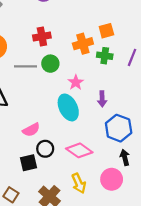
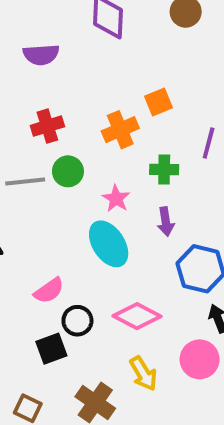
green cross: (105, 56) -> (164, 170), moved

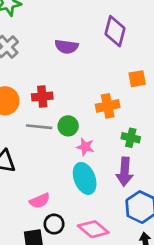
orange square: (158, 102) -> (137, 79), moved
red cross: (47, 126) -> (42, 97), moved
pink star: (116, 199) -> (85, 147), moved, turned -30
purple arrow: (166, 222) -> (125, 172), size x1.5

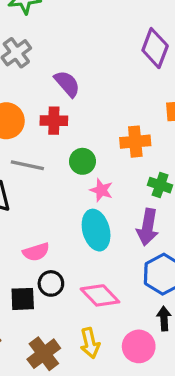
purple semicircle: (67, 47) -> (67, 84), moved, turned -145
gray line: (39, 127) -> (27, 165), moved

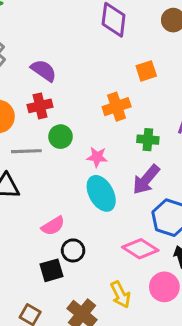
green circle: (82, 161) -> (60, 137), moved
purple arrow: (148, 227) -> (146, 180), turned 44
pink diamond: (100, 295) -> (140, 249), moved

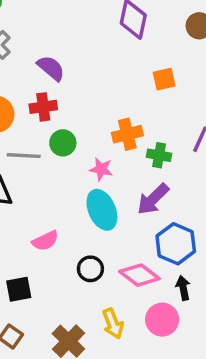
orange cross: (117, 107) -> (127, 134), moved
black circle: (73, 250) -> (90, 269), moved
black square: (51, 270) -> (19, 289), moved

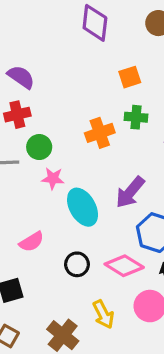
green cross: (159, 155) -> (136, 117), moved
pink star: (101, 169) -> (53, 178), moved

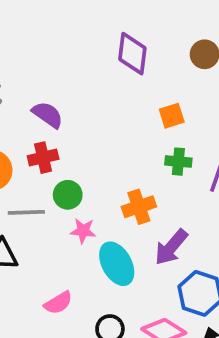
orange cross: (100, 133) -> (139, 207), moved

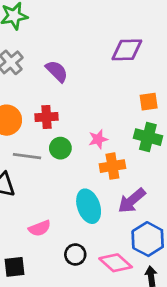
purple diamond: (132, 54) -> (127, 50), turned 72
purple semicircle: (48, 115) -> (57, 71), moved
green cross: (178, 162) -> (148, 137), size x1.4
pink star: (83, 231) -> (98, 139), moved, turned -30

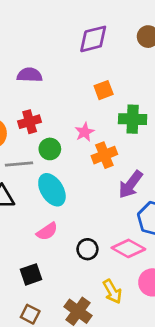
purple semicircle: (57, 71) -> (30, 75), turned -30
orange square: (149, 102) -> (104, 90), moved
cyan ellipse: (89, 206) -> (52, 190), moved

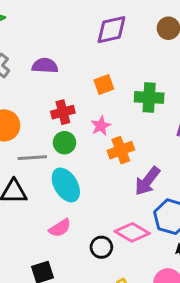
orange square: (104, 90) -> (104, 85), moved
green cross: (133, 119) -> (149, 97), moved
red cross: (30, 122) -> (63, 112), moved
pink diamond: (128, 248) -> (132, 232), moved

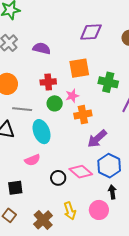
orange square: (104, 85) -> (79, 68), size x1.5
green circle: (64, 143) -> (55, 103), moved

